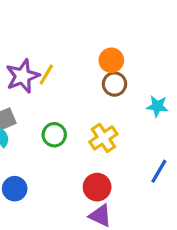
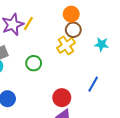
yellow cross: (103, 138) -> (66, 45), moved
blue line: (159, 171) -> (93, 84), moved

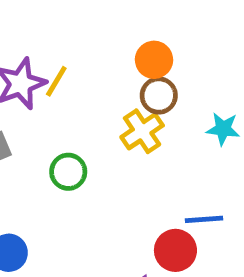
blue line: (93, 84) -> (204, 219), turned 56
red circle: (62, 98) -> (175, 250), moved

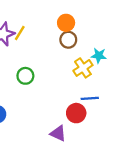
yellow cross: (142, 131) -> (83, 68), moved

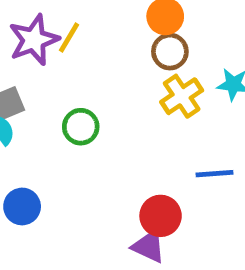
yellow cross: (83, 68) -> (182, 96), moved
red circle: (76, 113) -> (161, 216), moved

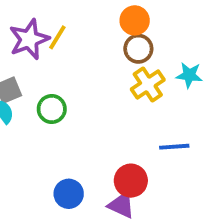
green circle: (81, 127) -> (52, 109), moved
blue circle: (22, 206) -> (69, 194), moved

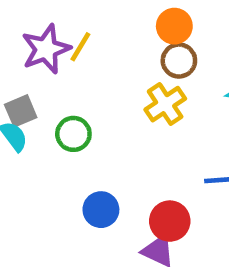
yellow cross: (148, 85) -> (165, 104), moved
blue circle: (69, 194) -> (101, 210), moved

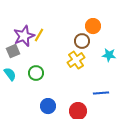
orange circle: (174, 26) -> (93, 26), moved
gray square: (21, 111) -> (13, 51), moved

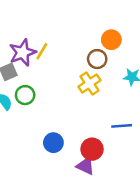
green circle: (36, 73) -> (25, 95), moved

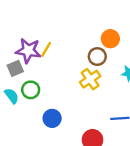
purple star: (23, 53) -> (28, 51), turned 30
blue circle: (53, 143) -> (52, 118), moved

